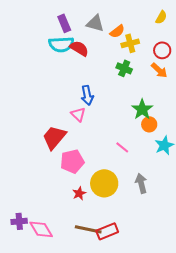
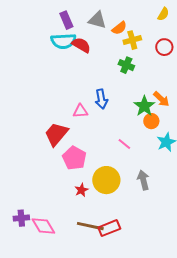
orange arrow: (159, 70) -> (161, 99), moved
blue arrow: (87, 95) -> (101, 99), moved
pink triangle: (78, 114) -> (80, 111), turned -49
pink pentagon: (72, 161) -> (74, 158), turned -30

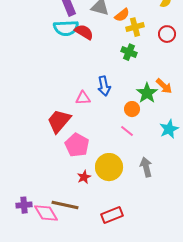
orange circle: (151, 121) -> (132, 109), moved
brown line: (90, 226) -> (65, 205), moved

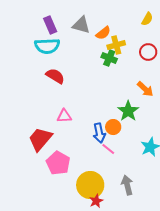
red semicircle: (84, 32) -> (55, 76), moved
green cross: (129, 52) -> (109, 58), moved
blue arrow: (104, 86) -> (99, 133), moved
orange arrow: (164, 86) -> (145, 89), moved
red star: (84, 177) -> (96, 201), moved

